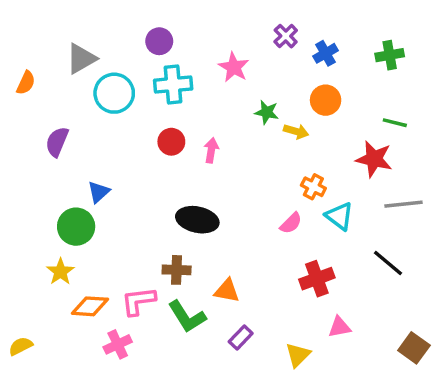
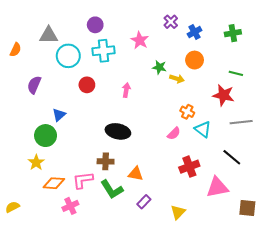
gray triangle: (81, 59) -> (49, 35), turned 30
red circle: (171, 142) -> (87, 85), moved
pink triangle: (339, 327) -> (217, 187), moved, size x1.6
brown square: (414, 348) -> (247, 208), turned -30

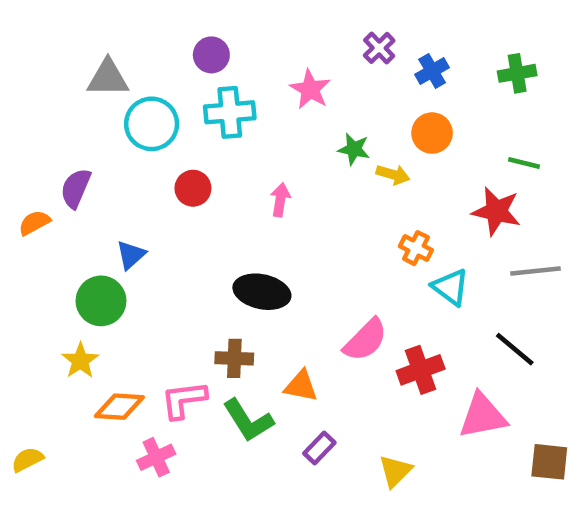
orange semicircle: (16, 50) -> (34, 223), moved, turned -144
pink semicircle: (174, 133) -> (365, 340), moved, size x1.5

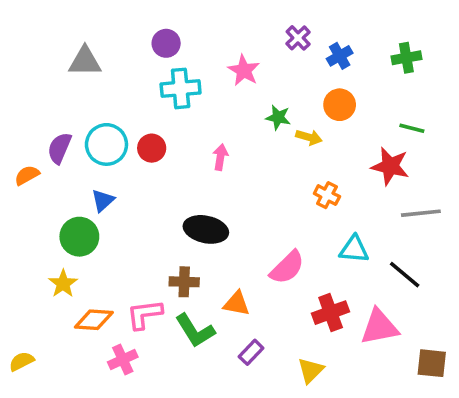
cyan circle: (152, 124) -> (106, 144), moved
cyan triangle: (450, 287) -> (354, 249), moved, turned -32
red cross: (421, 370) -> (331, 313), moved

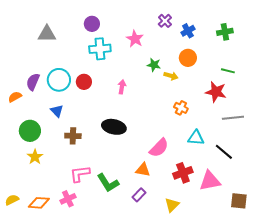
blue triangle: (103, 200) -> (57, 111), turned -32
green circle: (79, 237) -> (30, 131), moved
brown cross: (184, 282) -> (73, 136), moved
orange triangle: (237, 304) -> (143, 170), moved
orange diamond: (94, 320) -> (39, 203), moved

